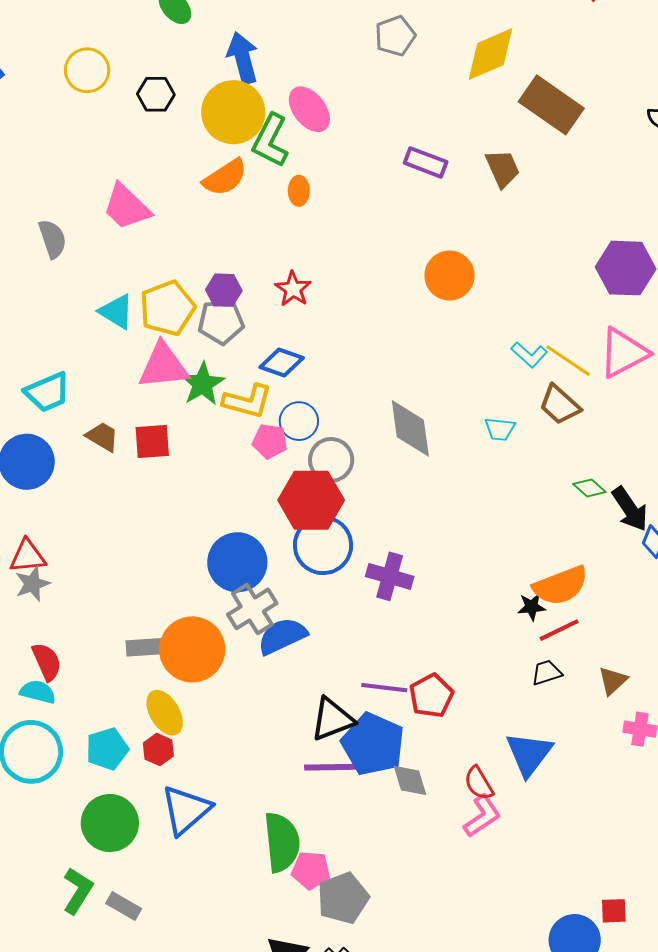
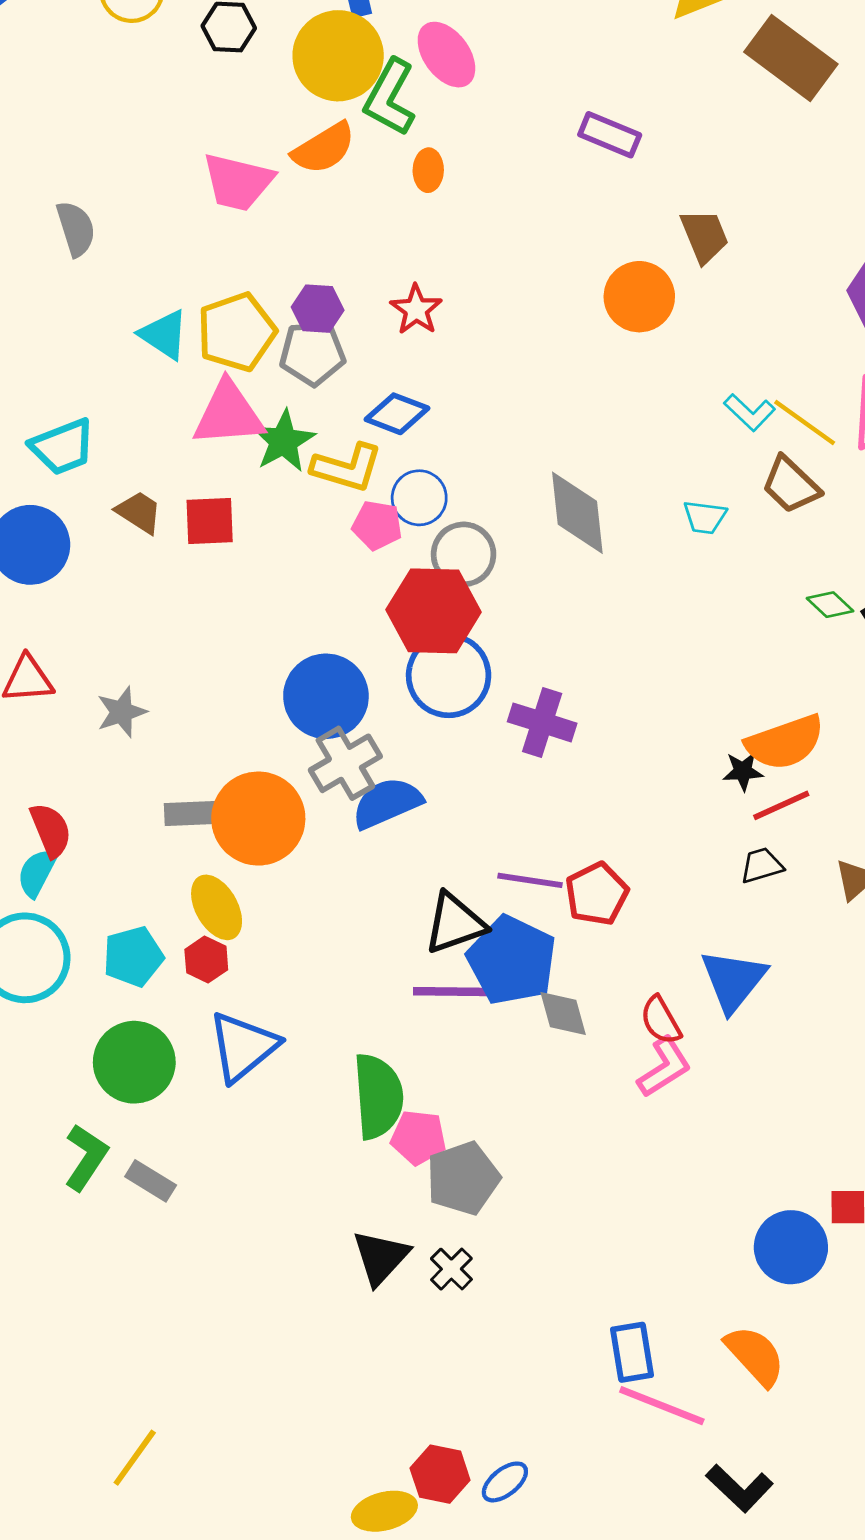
brown trapezoid: (503, 168) -> (705, 236), moved
pink trapezoid: (127, 207) -> (238, 182), moved, turned -32
gray star: (32, 584) -> (122, 712), moved
cyan semicircle: (38, 692) -> (37, 873), turned -78

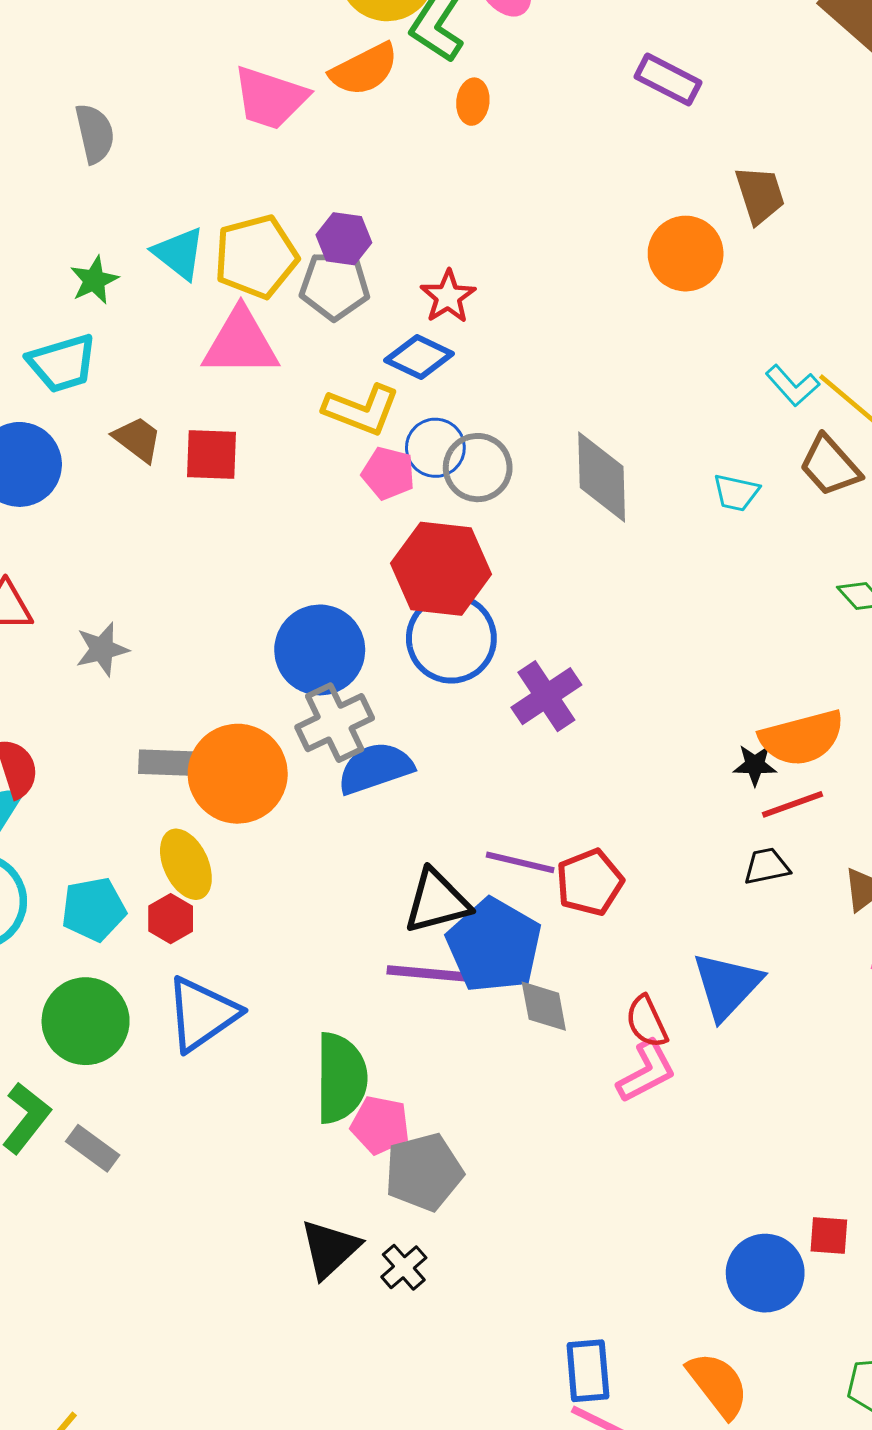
red star: (416, 310) -> (448, 297), moved
green star: (283, 441) -> (94, 280), moved, size x0.7
gray circle: (464, 554) -> (478, 468), moved
purple cross: (542, 722) -> (546, 696), turned 34

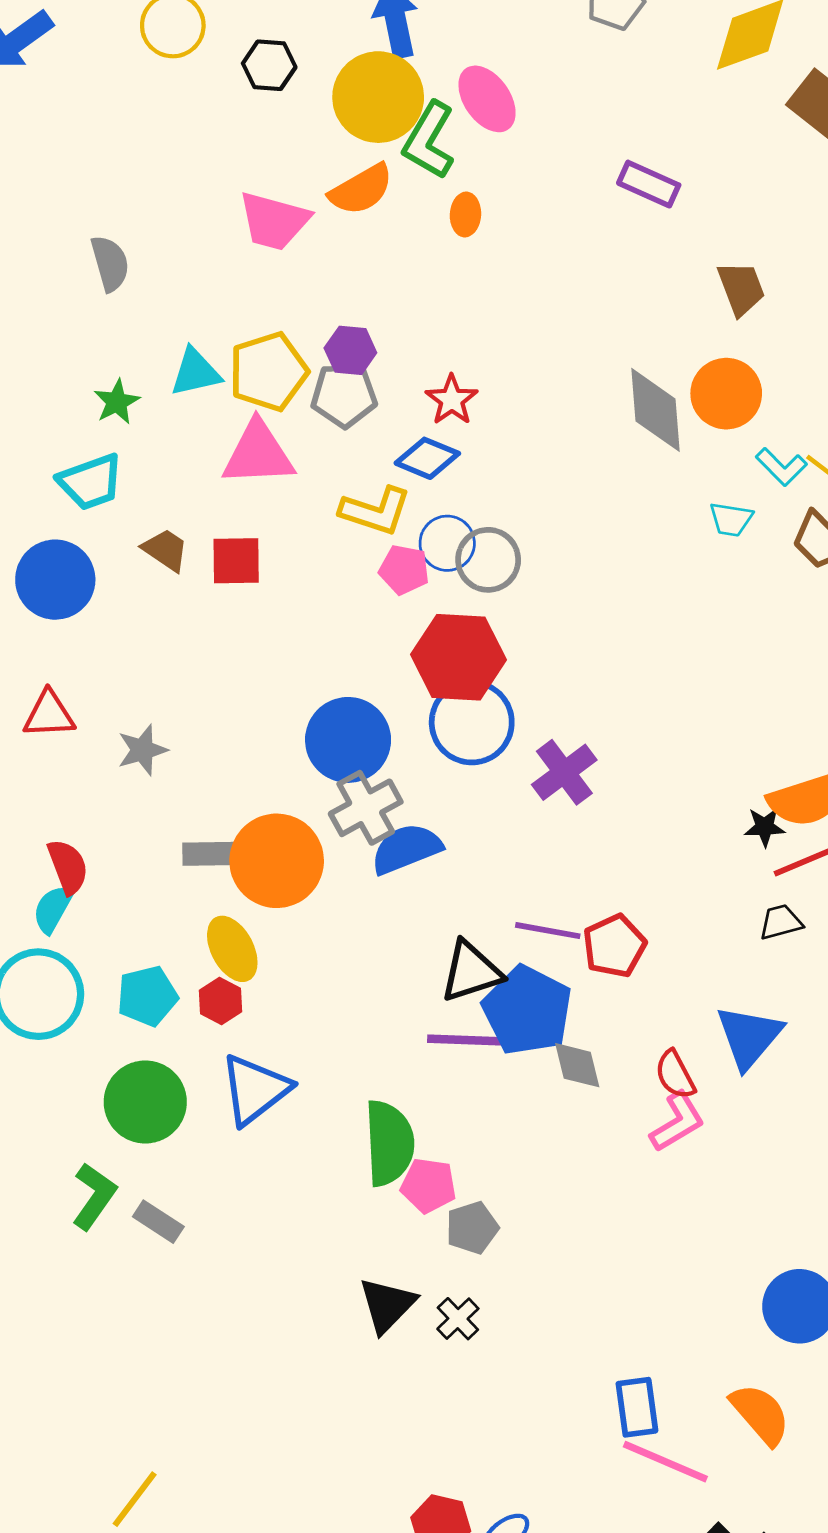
cyan triangle: (179, 253) -> (195, 372), turned -48
orange circle: (686, 254) -> (726, 394), moved
gray diamond: (602, 477) -> (655, 410), moved
cyan trapezoid: (736, 493) -> (731, 519), moved
gray pentagon: (424, 1172) -> (472, 1228), size x0.7

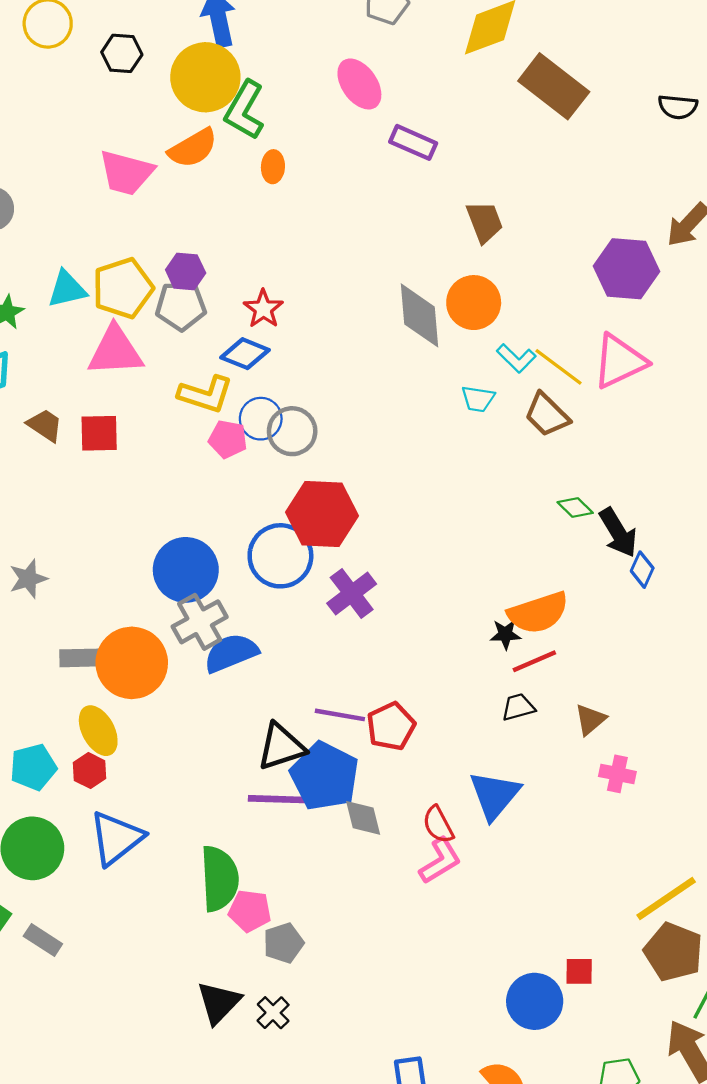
pink ellipse: (487, 99) -> (359, 84), moved
red hexagon: (459, 657) -> (322, 514), moved

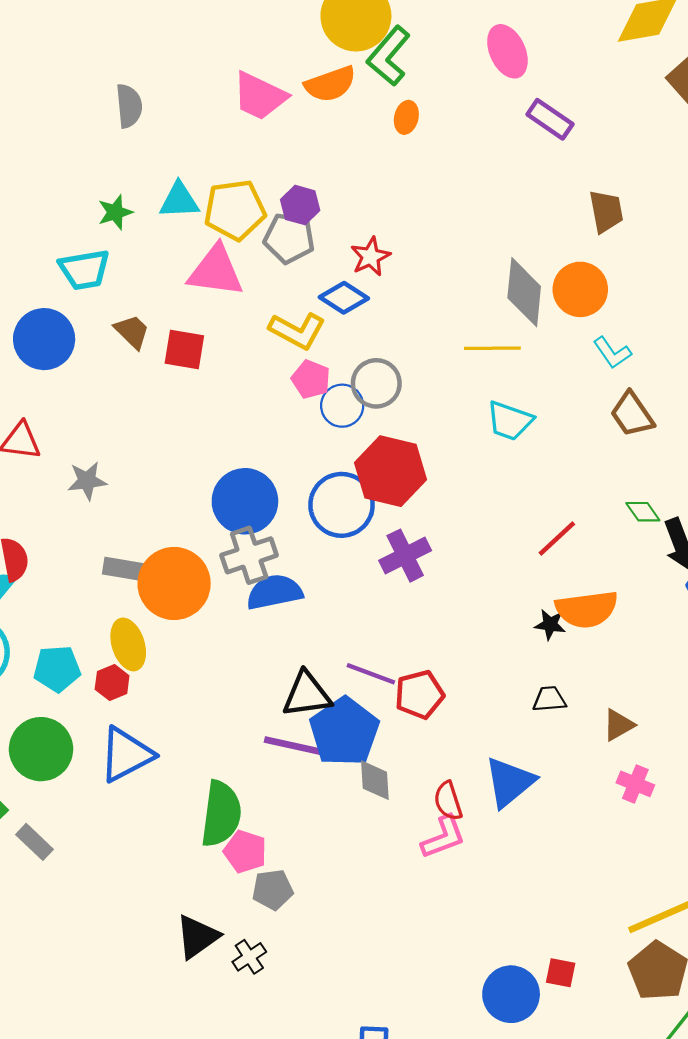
yellow line: (558, 367) -> (492, 348), moved, turned -48
cyan trapezoid: (478, 399) -> (510, 421), moved, size x1.4
blue circle: (261, 419) -> (342, 406), moved
red line: (534, 661) -> (557, 538), moved, turned -30

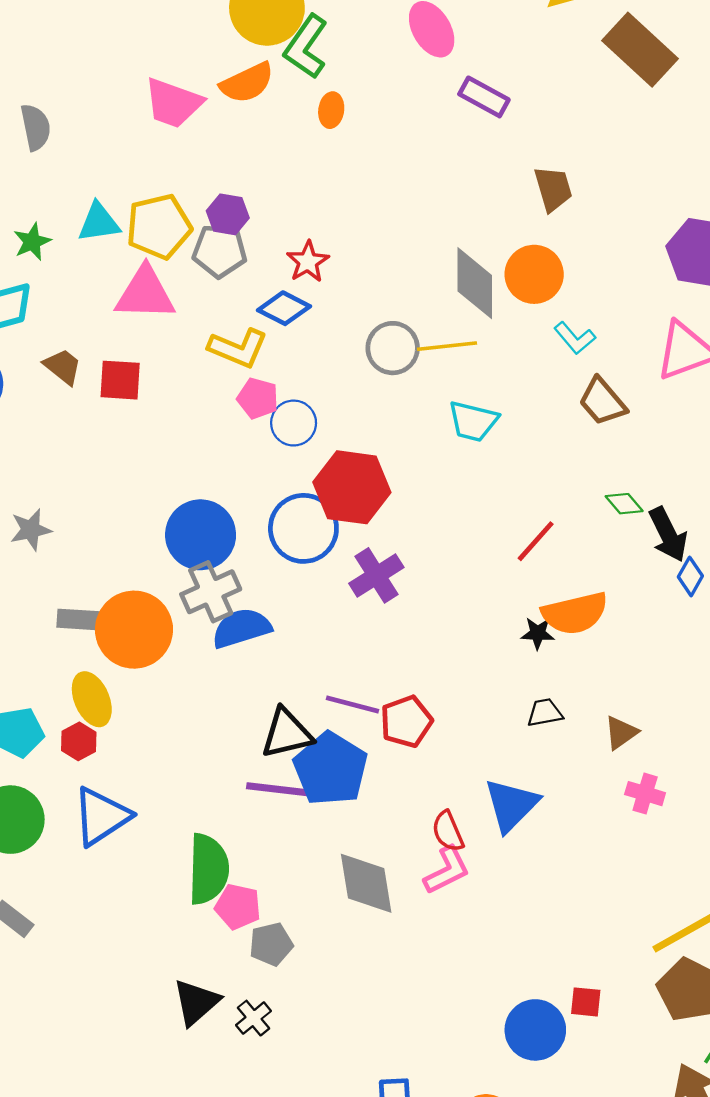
gray circle: (376, 383) -> (393, 348), moved
gray diamond: (375, 780) -> (366, 883), moved, size x1.5

